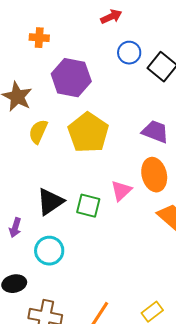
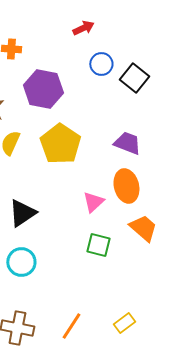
green square: (88, 206) -> (98, 245), moved

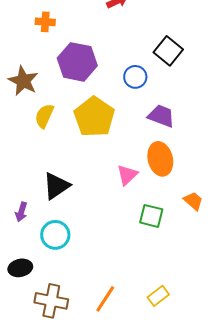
blue circle: (101, 64) -> (135, 77), moved
orange trapezoid: (143, 228) -> (193, 201), moved, size x0.7
green square: (98, 245) -> (151, 216), moved

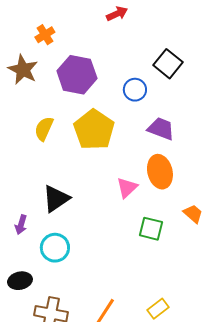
orange cross: (45, 22) -> (45, 35), turned -36
brown star: (23, 81) -> (23, 70), moved

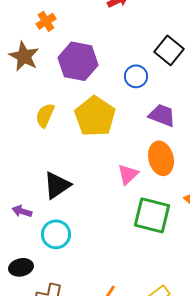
purple arrow: (21, 225) -> (22, 211), turned 90
green square: (151, 229) -> (152, 215), size x1.5

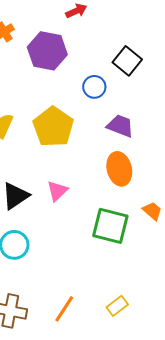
purple hexagon: (78, 61) -> (47, 51), moved
pink triangle: (128, 174) -> (57, 191), moved

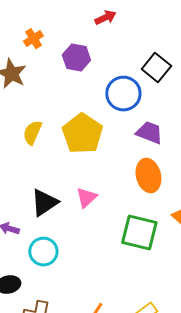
purple hexagon: (47, 51) -> (76, 58), size x0.7
blue circle: (94, 87) -> (123, 94), size x1.5

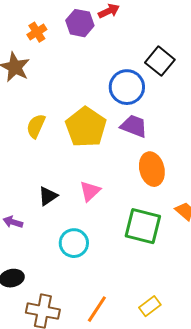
purple hexagon: (76, 58) -> (80, 23), moved
purple trapezoid: (149, 133) -> (134, 126), moved
black triangle: (44, 203) -> (48, 196), size x0.7
cyan circle: (43, 252) -> (74, 243), moved

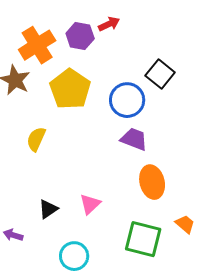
orange cross: (37, 32) -> (37, 45), size x1.8
yellow pentagon: (86, 127) -> (70, 89), moved

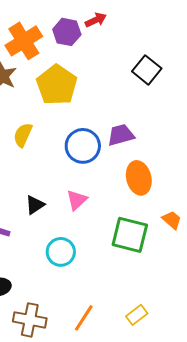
blue circle: (127, 100) -> (83, 146), moved
purple trapezoid: (134, 139) -> (121, 135), turned -36

